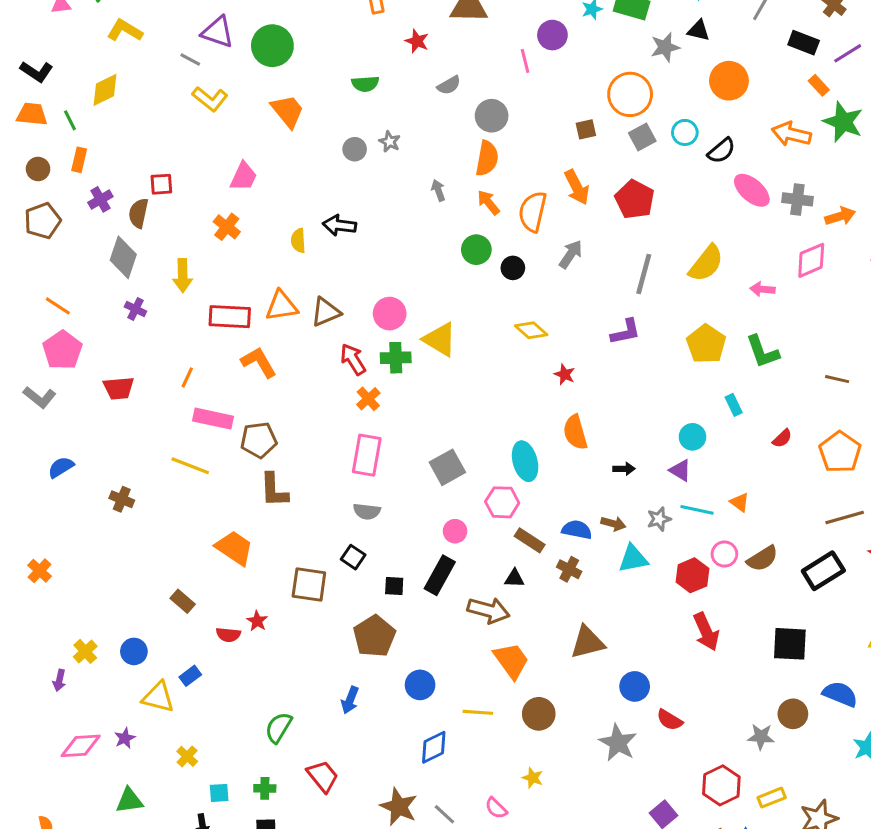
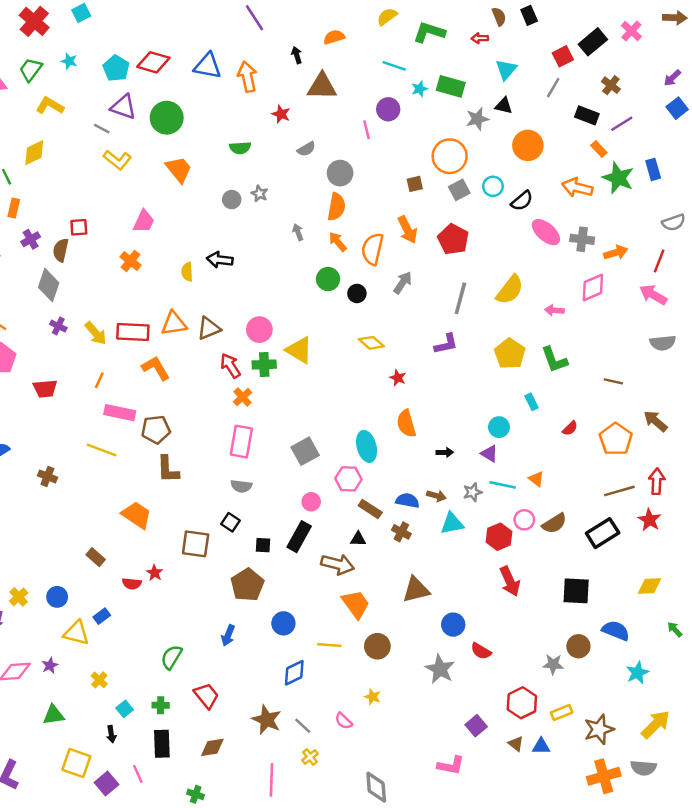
yellow arrow: (183, 276) -> (96, 333), moved, turned -40
cyan square: (219, 793) -> (125, 709), turned -35

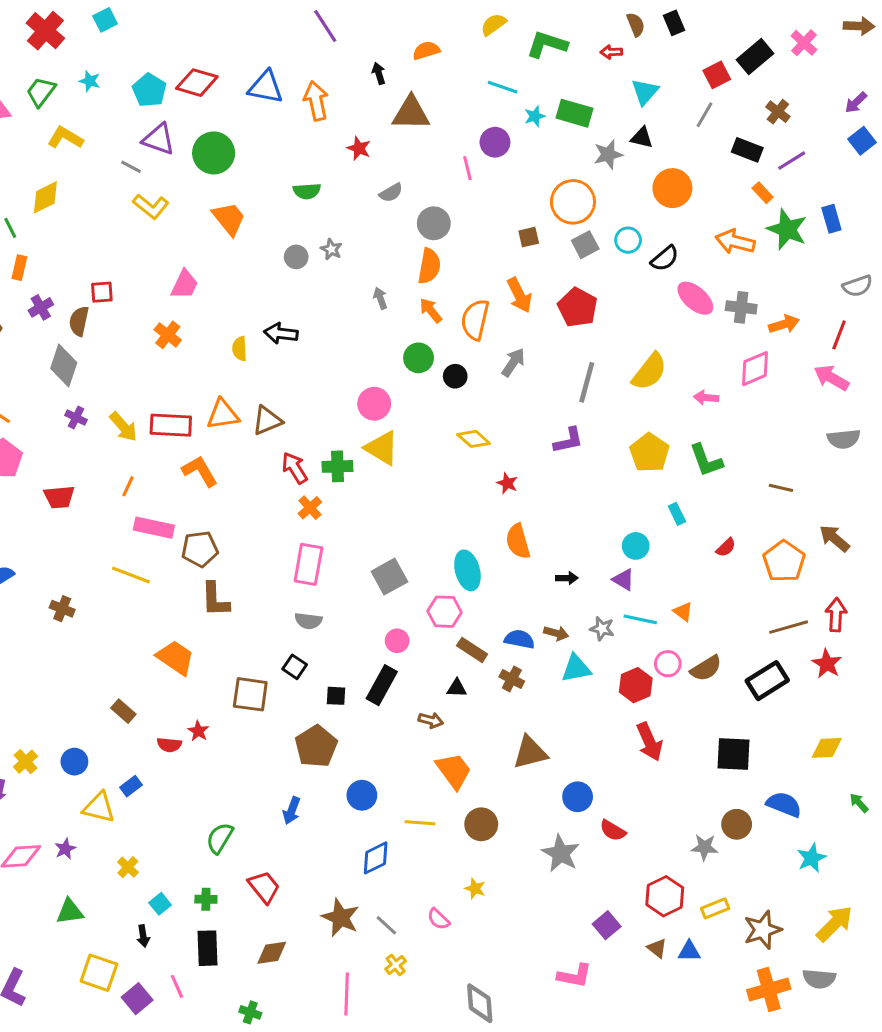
pink circle: (259, 330) -> (374, 404), moved
gray star: (472, 492) -> (602, 629), turned 30
brown arrow: (338, 564) -> (431, 720), size x0.6

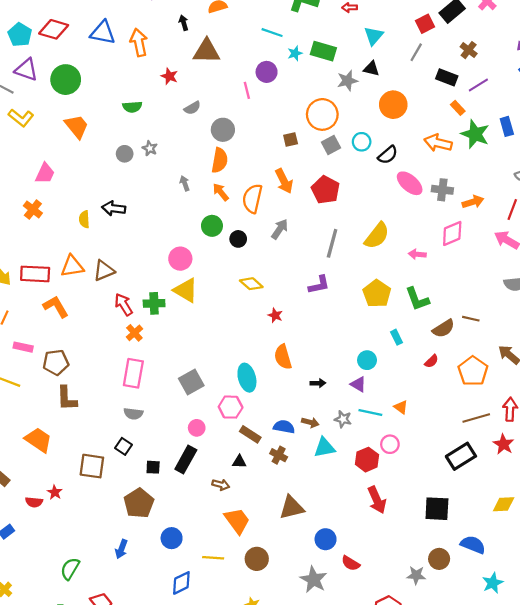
pink rectangle: (154, 528) -> (23, 347), size x0.7
brown semicircle: (706, 668) -> (443, 328), moved

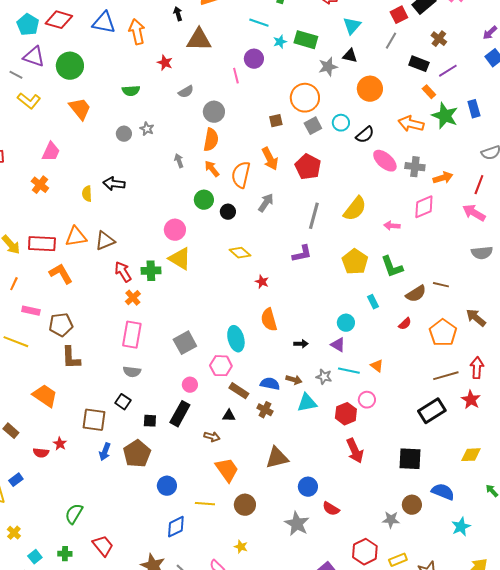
blue arrow: (121, 549) -> (105, 452), moved

